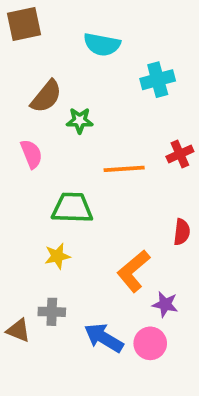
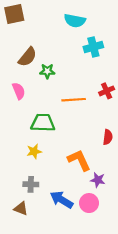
cyan semicircle: (102, 44) -> (75, 21), moved
orange L-shape: (133, 271) -> (79, 160), turned 105
brown triangle: (18, 330) -> (21, 209), moved

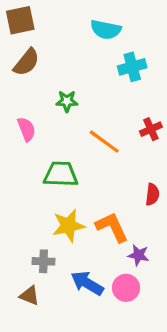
brown semicircle: (27, 57) -> (26, 62), moved
orange line: (74, 100) -> (104, 142), turned 40
yellow star: (34, 151) -> (68, 226), moved, size x1.5

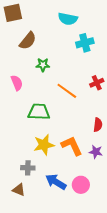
brown semicircle: (26, 62) -> (28, 41), moved
purple star: (138, 255) -> (96, 152), moved

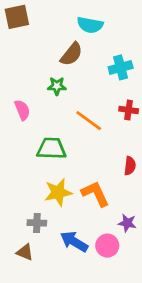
brown semicircle: (28, 41) -> (71, 54), moved
cyan cross: (85, 43) -> (121, 67), moved
red cross: (97, 83) -> (129, 110), turned 32
purple star: (96, 152) -> (127, 223), moved

